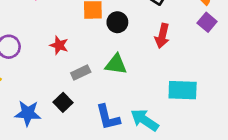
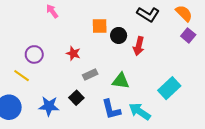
red arrow: (162, 36) -> (139, 46), moved
green triangle: (116, 64) -> (121, 81), moved
cyan rectangle: (183, 90) -> (169, 88), turned -45

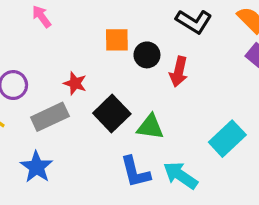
gray rectangle: (90, 75) -> (50, 117), moved, size x1.5
black square: (76, 98) -> (112, 113), moved, size x1.5
blue star: (49, 106) -> (37, 167), turned 30

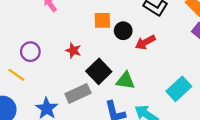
red arrow: (179, 72) -> (145, 42), turned 48
gray rectangle: (50, 117) -> (78, 93), moved

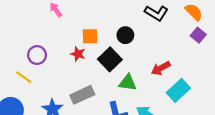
orange square: (102, 20) -> (90, 36), moved
red arrow: (145, 42) -> (161, 68), moved
black square: (99, 71) -> (110, 59), moved

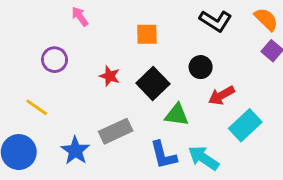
black circle: (125, 35) -> (201, 67), moved
orange square: (90, 36) -> (147, 34), moved
purple circle: (37, 55) -> (55, 60), moved

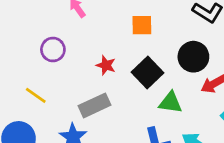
black circle: (201, 67) -> (193, 57), size x1.4
gray rectangle: (116, 131) -> (94, 105), moved

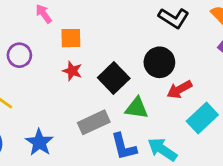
orange square: (142, 25) -> (71, 38), moved
gray rectangle: (94, 105) -> (94, 122), moved

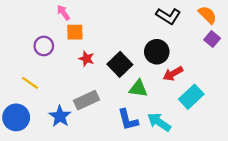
orange square: (71, 38) -> (75, 32), moved
gray rectangle: (94, 122) -> (86, 100), moved

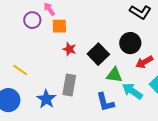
purple circle: (44, 46) -> (32, 20), moved
gray rectangle: (86, 100) -> (69, 85), turned -55
cyan arrow: (159, 122) -> (132, 91), moved

